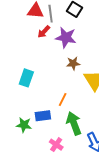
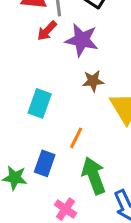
cyan rectangle: (26, 78) -> (40, 103), moved
blue rectangle: (43, 116) -> (45, 163), turned -63

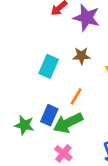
brown star: (93, 81) -> (81, 56), moved
green arrow: (94, 176) -> (68, 123), moved, turned -100

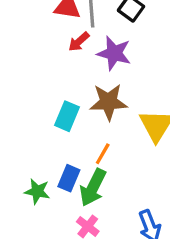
brown star: (81, 56) -> (108, 102), size x1.6
green arrow: (68, 123) -> (93, 188), turned -36

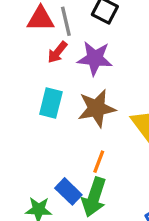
cyan rectangle: (67, 116) -> (51, 103), moved
blue rectangle: (69, 178) -> (68, 191), turned -60

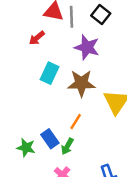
red arrow: (57, 52) -> (37, 38), moved
green arrow: (94, 197) -> (67, 146), size x0.6

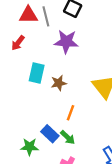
brown star: (81, 83) -> (59, 83), moved, size x0.6
green arrow: (67, 146) -> (68, 137), turned -63

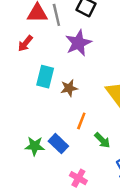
purple star: (66, 42) -> (78, 43), turned -30
green arrow: (68, 137) -> (102, 140), moved
green star: (29, 147) -> (35, 146), moved

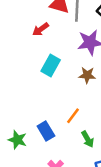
brown star: (69, 88) -> (87, 75), moved
green star: (35, 146) -> (17, 140), moved

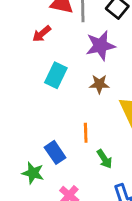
orange line: (73, 116) -> (86, 133), turned -35
green star: (17, 140) -> (33, 173), moved

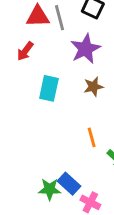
blue rectangle: (55, 152) -> (69, 184), moved

